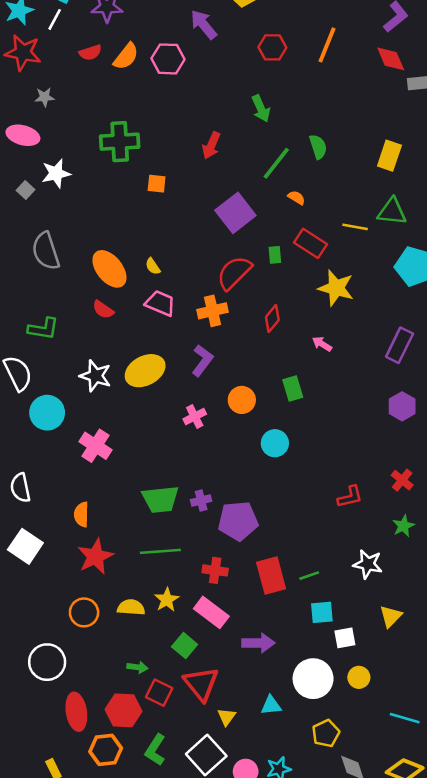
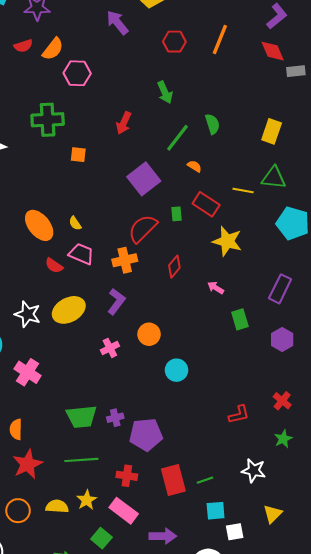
pink hexagon: (168, 59) -> (77, 73), moved
red semicircle: (103, 310) -> (54, 266), moved
green rectangle: (293, 388) -> (240, 319), moved

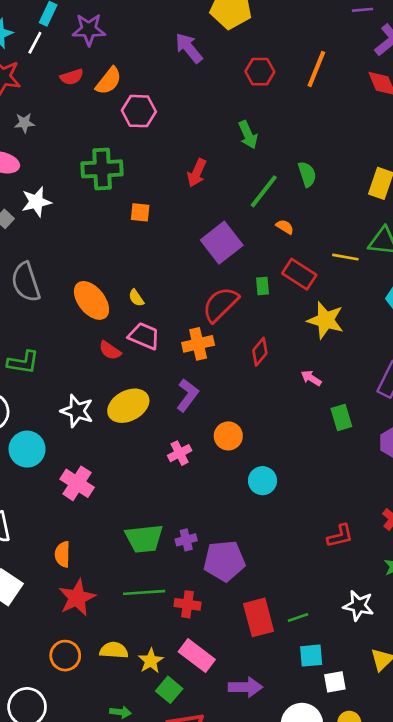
red cross: (127, 476) -> (188, 604), moved
yellow star: (87, 500) -> (151, 661), moved

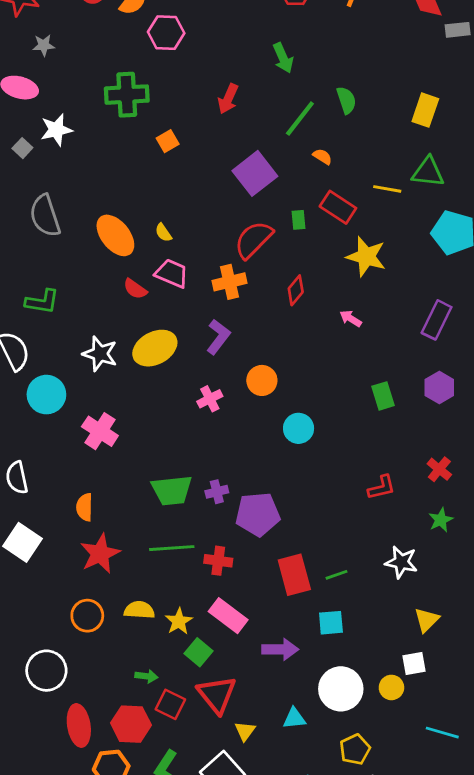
orange square: (140, 212) -> (168, 141), turned -36
green rectangle: (341, 418) -> (383, 396), moved
cyan square: (311, 656) -> (331, 623), moved
white square: (335, 682) -> (414, 664), moved

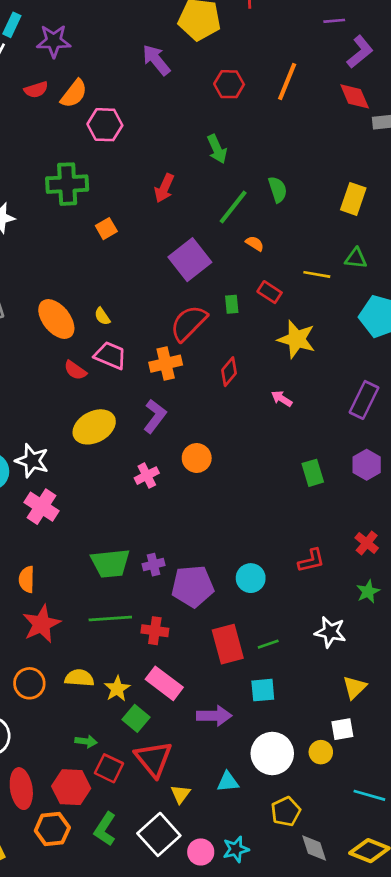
green triangle: (428, 172) -> (356, 258), size x0.7
red rectangle: (338, 207) -> (270, 292), size x0.7
white star: (100, 354) -> (32, 461), moved
cyan circle: (299, 428) -> (251, 578), moved

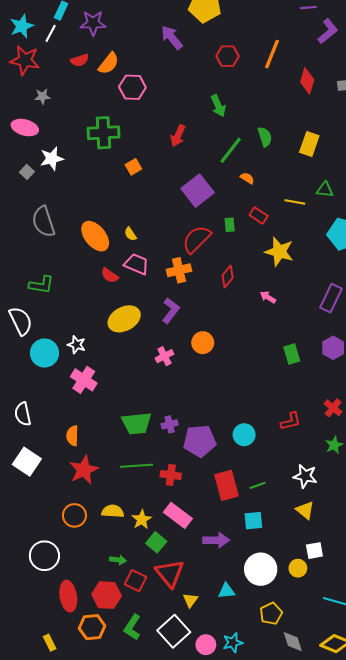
red diamond: (355, 96) -> (307, 81), moved, turned 40
yellow rectangle: (353, 199) -> (309, 144), moved
white star: (32, 461) -> (77, 345), size x0.7
yellow triangle: (355, 687) -> (305, 510), moved, turned -36

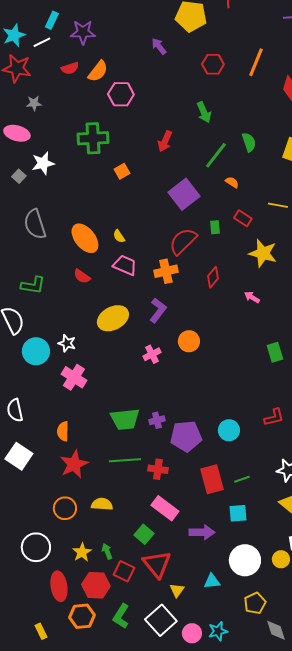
white line: (51, 33) -> (42, 42), turned 36
purple arrow: (172, 38) -> (159, 46), size x0.7
red semicircle: (110, 275) -> (82, 276), moved
yellow star: (142, 520) -> (82, 552), moved
green arrow: (118, 560) -> (107, 551), turned -119

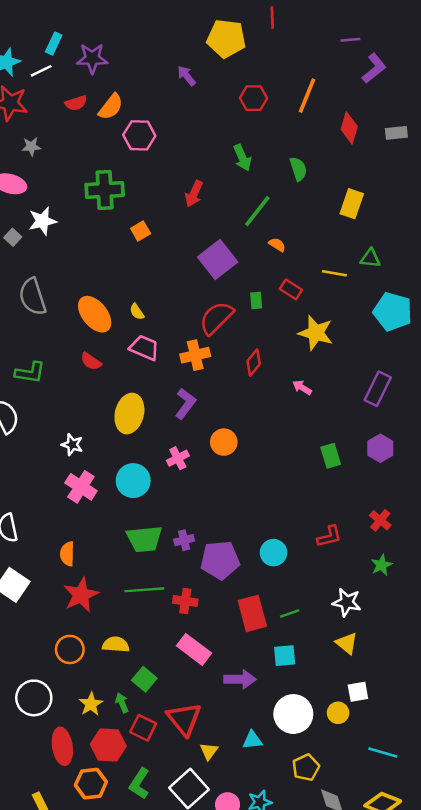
green semicircle: (249, 142) -> (298, 169), moved
yellow ellipse: (113, 318) -> (129, 414), turned -48
cyan circle: (36, 351) -> (133, 481), moved
green square: (144, 534) -> (144, 679), moved

